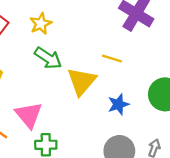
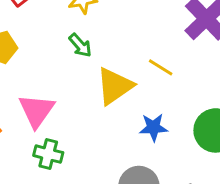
green arrow: (48, 58) -> (80, 45), size x0.7

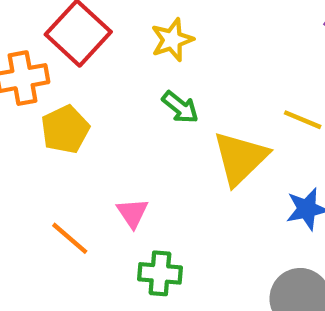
pink triangle: (37, 111) -> (132, 213), size x0.6

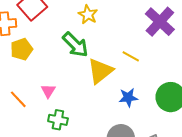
yellow star: (172, 40) -> (88, 15), moved, turned -30
green arrow: (180, 107) -> (75, 45), size x1.6

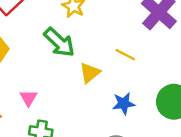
yellow triangle: (100, 71) -> (90, 73), size x0.7

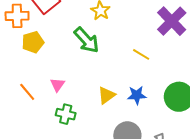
yellow triangle: (90, 73) -> (106, 95), moved

